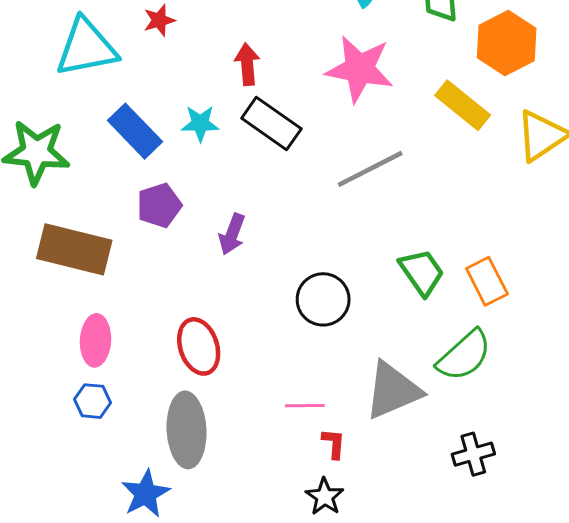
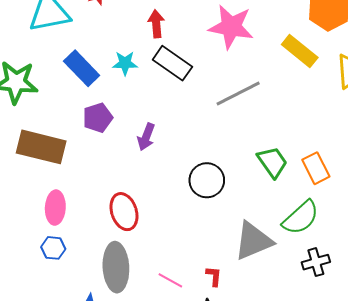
pink line: (305, 406) -> (170, 280), moved, turned 30
black cross: (473, 454) -> (316, 262), moved

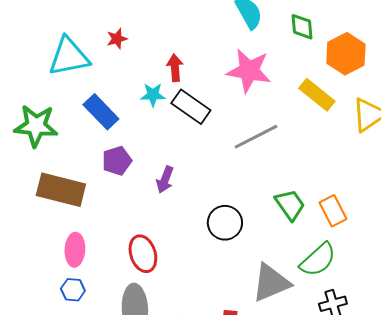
cyan star: (125, 63) -> (153, 95), moved

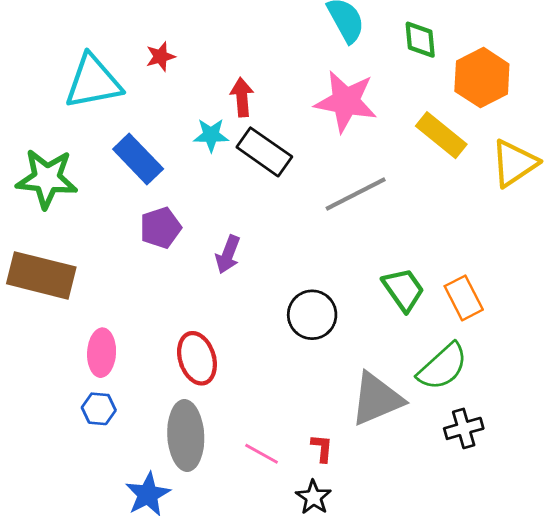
brown rectangle: (61, 190) -> (41, 275), moved

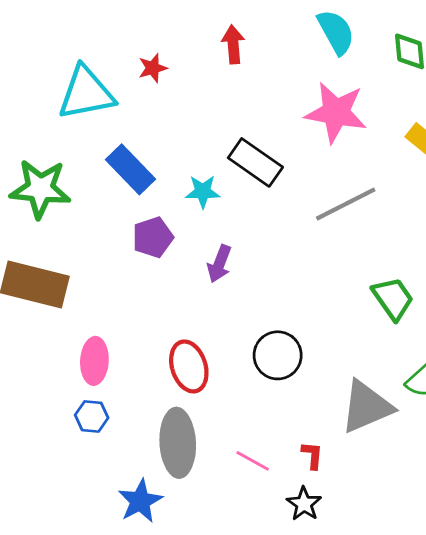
red arrow: (242, 97) -> (233, 44), moved
cyan star: (211, 135) -> (203, 192), moved
black circle: (312, 315) -> (278, 355), moved

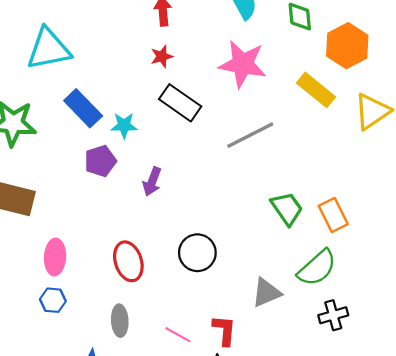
red star: (153, 68) -> (162, 56), moved
cyan star: (203, 192) -> (124, 125), moved
gray triangle: (366, 407) -> (266, 293), size x0.7
gray ellipse: (178, 443) -> (120, 321), size x0.6
red L-shape: (312, 455) -> (224, 330), size x1.4

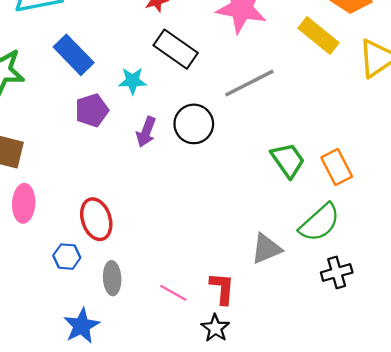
cyan star: (124, 125) -> (133, 81), moved
black circle: (197, 253) -> (194, 124), moved
pink ellipse: (55, 257) -> (24, 203), moved
red ellipse: (128, 261) -> (96, 219), moved
blue hexagon: (53, 300) -> (67, 257), moved

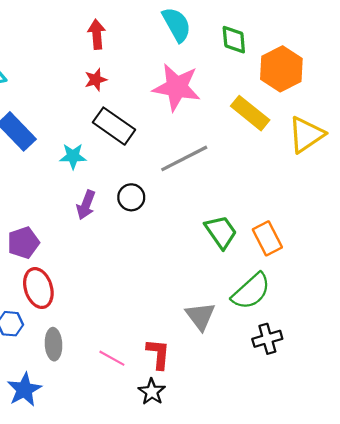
purple pentagon: (92, 110) -> (23, 243), moved
black circle: (194, 124) -> (131, 197), size x0.7
gray triangle: (266, 249) -> (200, 316), turned -44

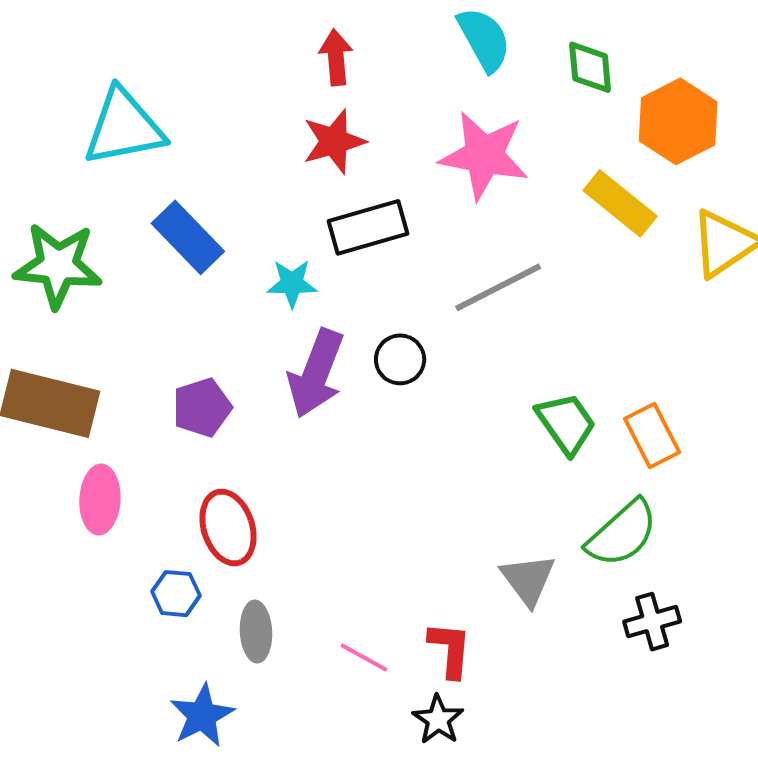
red star: (96, 80) -> (334, 141), size x1.5
black rectangle: (114, 126) -> (368, 227), turned -51
purple arrow: (86, 205) -> (316, 373), size x1.6
purple pentagon: (23, 243) -> (202, 407), moved

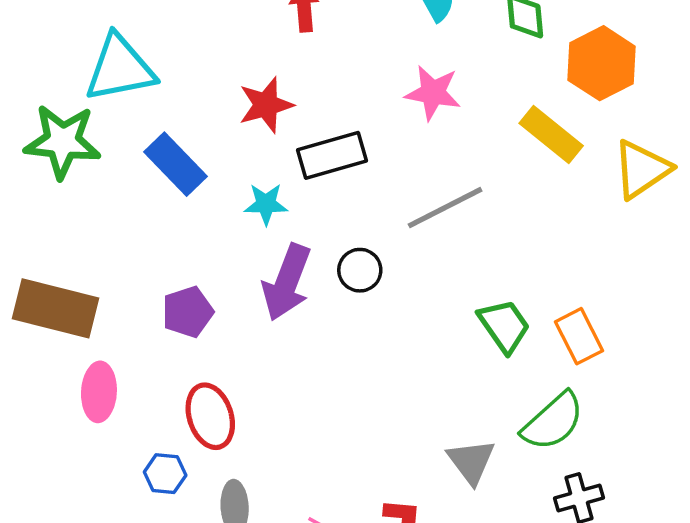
red star: (334, 141) -> (266, 105), moved
pink star: (484, 155) -> (433, 93), size x0.7
green star: (58, 265) -> (62, 141), moved

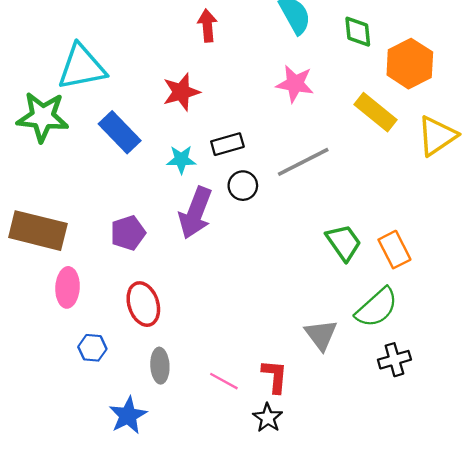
black rectangle: (332, 155) -> (227, 144), moved, size x0.7
black circle: (360, 270) -> (243, 186), moved
blue hexagon: (165, 474) -> (92, 348), moved

